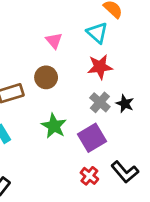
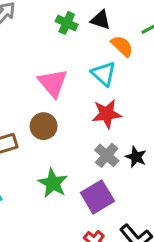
pink triangle: (54, 41) -> (53, 83), size x1.5

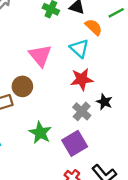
brown circle: (44, 126) -> (22, 86), moved
black star: (136, 157) -> (104, 102), moved

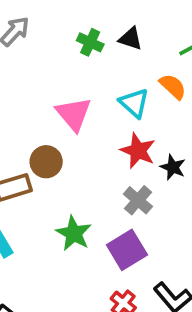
orange semicircle: (94, 27) -> (173, 86), moved
red star: (82, 79) -> (138, 151), turned 30
black star: (104, 102) -> (173, 167), moved

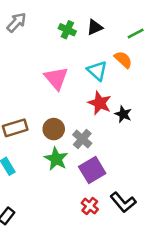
black triangle: (131, 39) -> (95, 27), turned -42
brown circle: (46, 162) -> (54, 129), moved
gray cross: (138, 200) -> (82, 139), moved

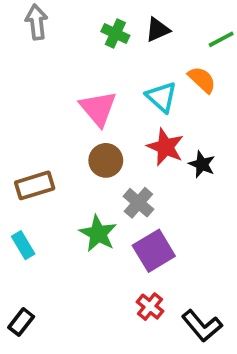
gray arrow: (16, 22) -> (37, 22), turned -50
brown circle: (54, 129) -> (106, 160), moved
black L-shape: (123, 202) -> (202, 326), moved

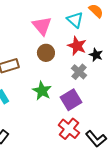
gray cross: (138, 203) -> (79, 72), moved
red cross: (150, 307) -> (69, 129), size x1.5

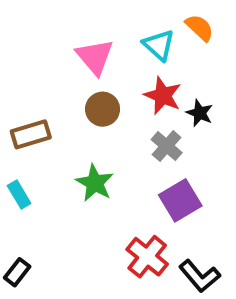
purple square: (71, 100) -> (180, 200), moved

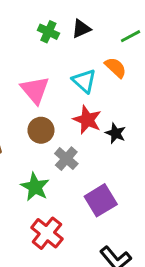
gray cross: (167, 146) -> (66, 159), moved
red cross: (147, 257) -> (47, 233), moved

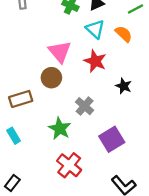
cyan triangle: (84, 81) -> (95, 29), moved
red star: (87, 120) -> (95, 61), moved
brown circle: (41, 130) -> (51, 78), moved

